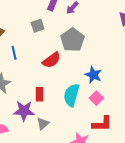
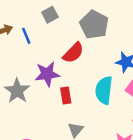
blue line: (14, 53) -> (26, 36), moved
purple star: (24, 111) -> (47, 74), moved

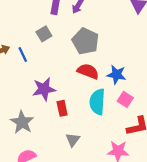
red semicircle: (73, 53) -> (88, 71), moved, turned -110
gray star: (17, 91) -> (22, 122), moved

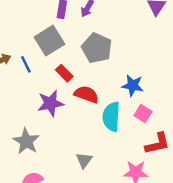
gray square: (44, 34) -> (49, 41), size x1.6
red semicircle: (88, 71) -> (86, 94), moved
red rectangle: (62, 108) -> (64, 73), moved, turned -32

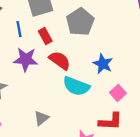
blue line: (26, 64) -> (19, 29), moved
pink square: (143, 114) -> (118, 93), moved
cyan semicircle: (111, 117) -> (76, 86), turned -88

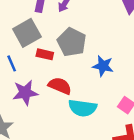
red rectangle: (45, 36) -> (45, 54), moved, turned -35
blue star: (103, 64) -> (103, 66), moved

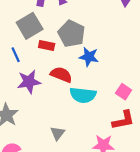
blue star: (103, 66) -> (89, 57), moved

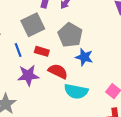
red rectangle: (47, 46) -> (42, 51), moved

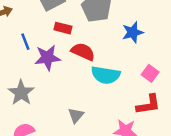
blue line: (18, 50) -> (25, 42), moved
blue star: (84, 57) -> (133, 32), moved, turned -30

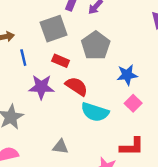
blue line: (25, 42) -> (23, 58), moved
pink square: (150, 73) -> (133, 103), moved
gray triangle: (76, 115) -> (60, 147), turned 49

